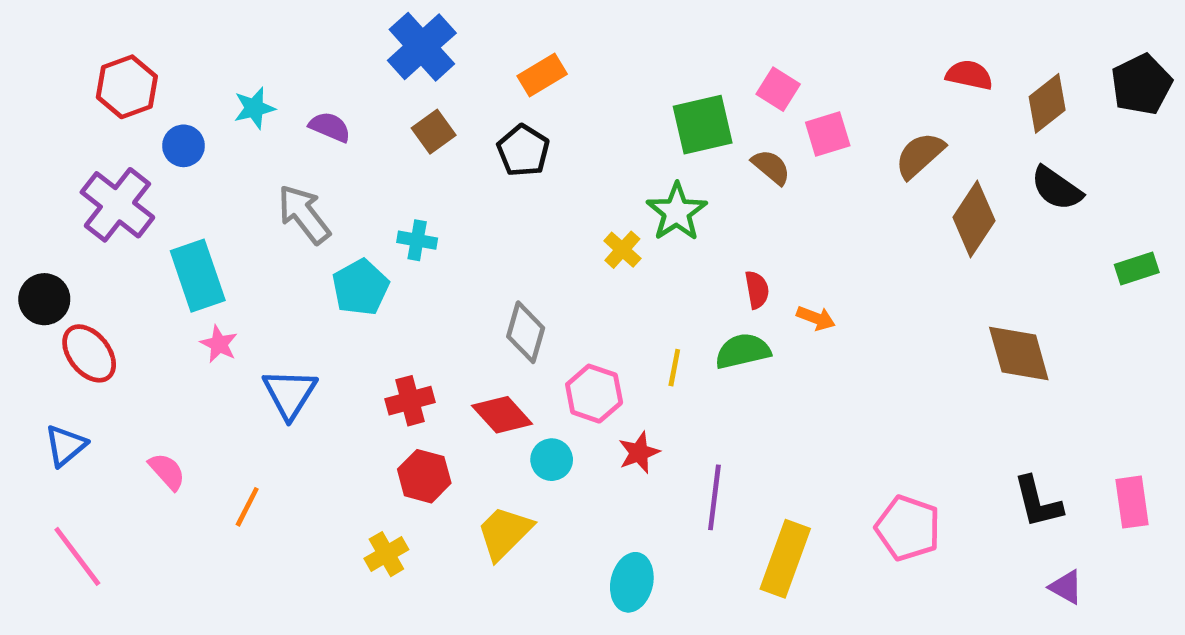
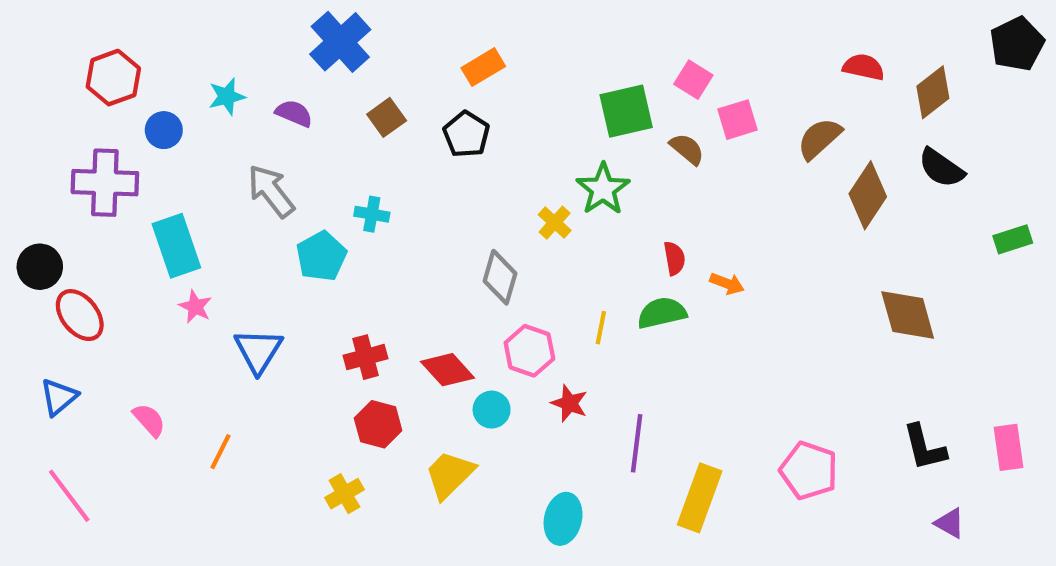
blue cross: (422, 47) -> (340, 42), moved
black pentagon: (1142, 84) -> (1017, 44), moved
purple cross: (117, 205) -> (105, 183), turned -36
gray diamond: (526, 332) -> (500, 277), moved
red star: (639, 453) -> (569, 403), turned -30

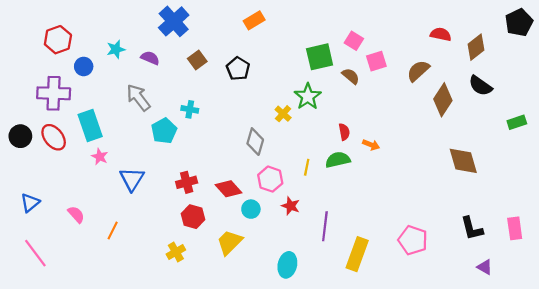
orange rectangle: (483, 67) -> (254, 20), moved
red ellipse: (80, 315) -> (54, 137), moved

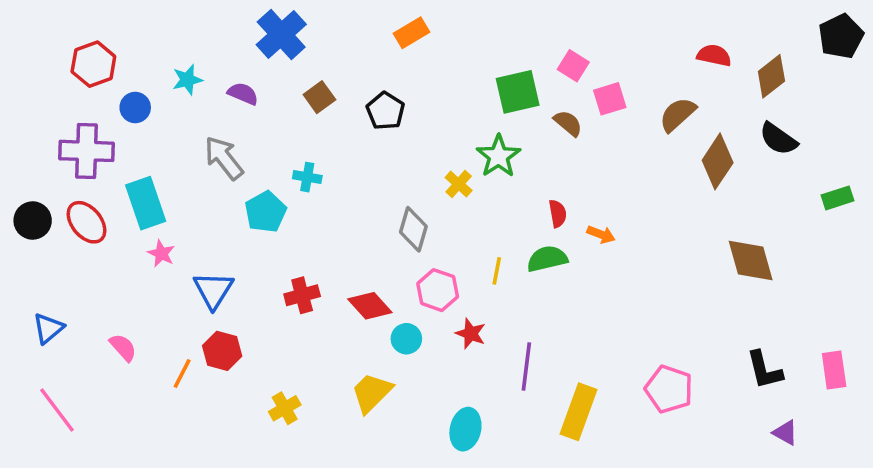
red hexagon: (193, 217) -> (222, 351), moved

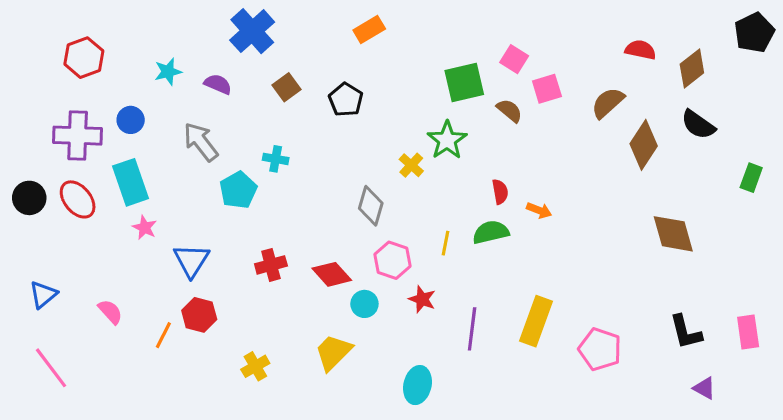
blue circle: (135, 108) -> (131, 120), moved
green rectangle: (837, 198) -> (751, 178), turned -52
yellow rectangle: (578, 412) -> (536, 321), moved

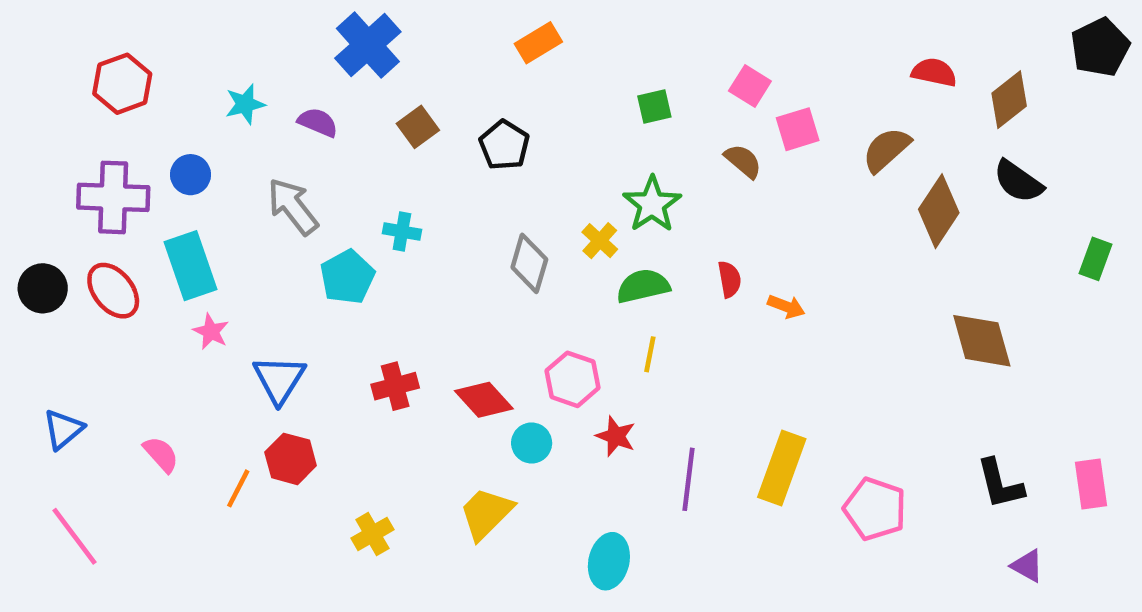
green square: (464, 83) -> (654, 106), moved, size x0.6
gray diamond: (371, 206) -> (529, 263), moved
green semicircle: (491, 232) -> (643, 286), moved

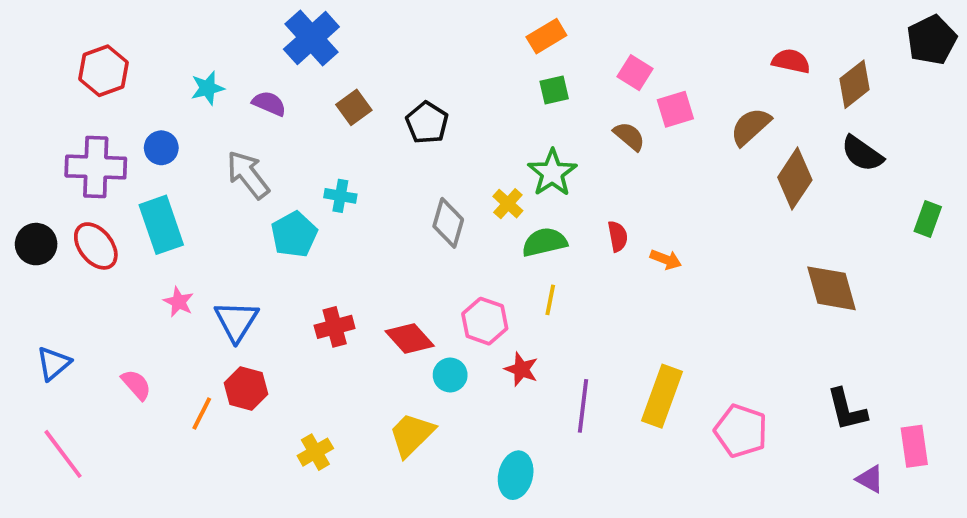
orange rectangle: (538, 43) -> (546, 36), moved
pink star: (211, 332) -> (179, 302), moved
pink rectangle: (1091, 484) -> (914, 446), moved

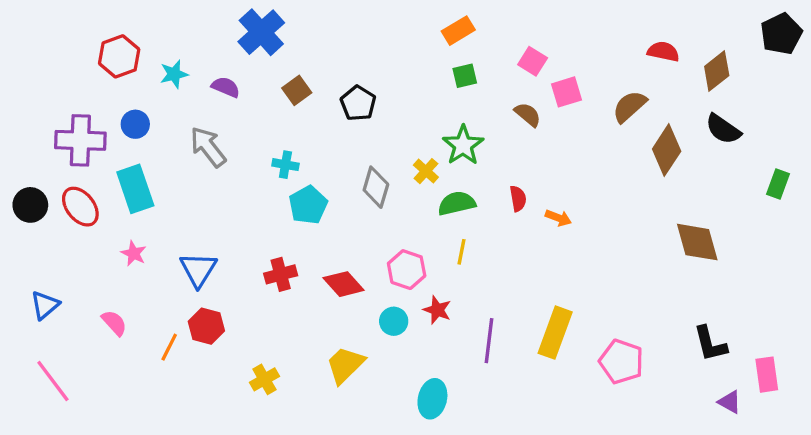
red hexagon: (103, 71) -> (119, 56), moved
cyan pentagon: (294, 234) -> (308, 205), moved
pink star: (179, 302) -> (134, 253), moved
cyan circle: (450, 375) -> (394, 321), moved

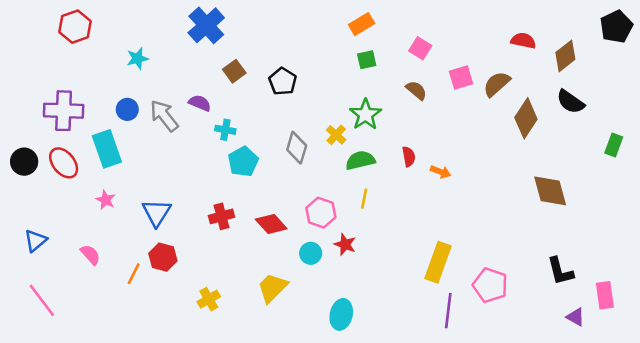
red hexagon: (119, 56) -> (75, 27), moved
purple semicircle: (226, 87) -> (200, 103), moved
pink square: (566, 92) -> (461, 78), moved
blue circle: (135, 124) -> (127, 109), moved
purple line: (489, 341) -> (448, 311), moved

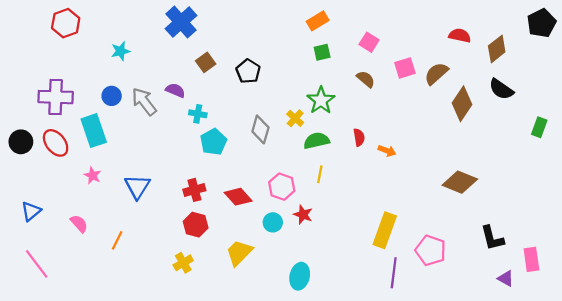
brown diamond: (550, 191) -> (460, 182), moved, turned -52
red hexagon: (163, 257) -> (196, 225), moved

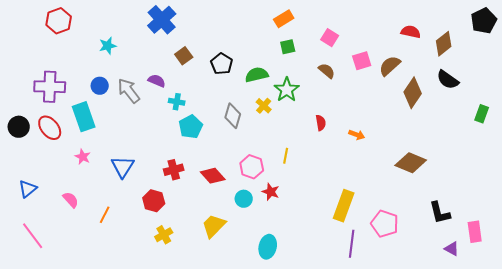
green semicircle: (316, 141) -> (257, 75), moved
orange arrow: (387, 151) -> (357, 135), moved
red hexagon: (196, 225) -> (154, 201), moved

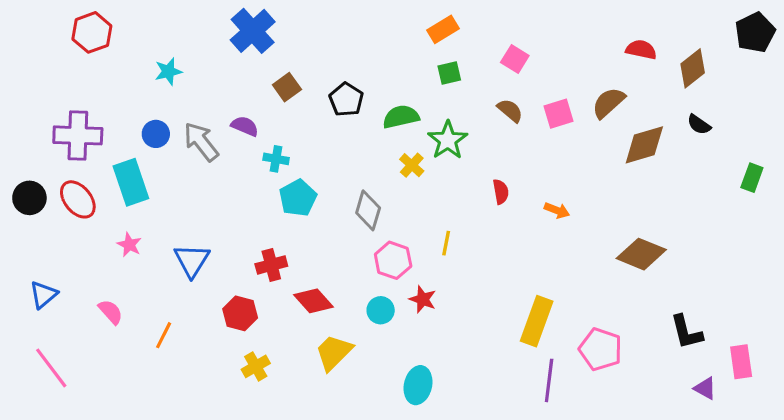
pink square: (362, 61) -> (558, 114), moved
black semicircle: (448, 80) -> (699, 125), size x0.7
brown diamond: (413, 93) -> (644, 145), turned 40
gray diamond: (233, 116) -> (368, 210), moved
red diamond: (213, 176) -> (313, 301), moved

